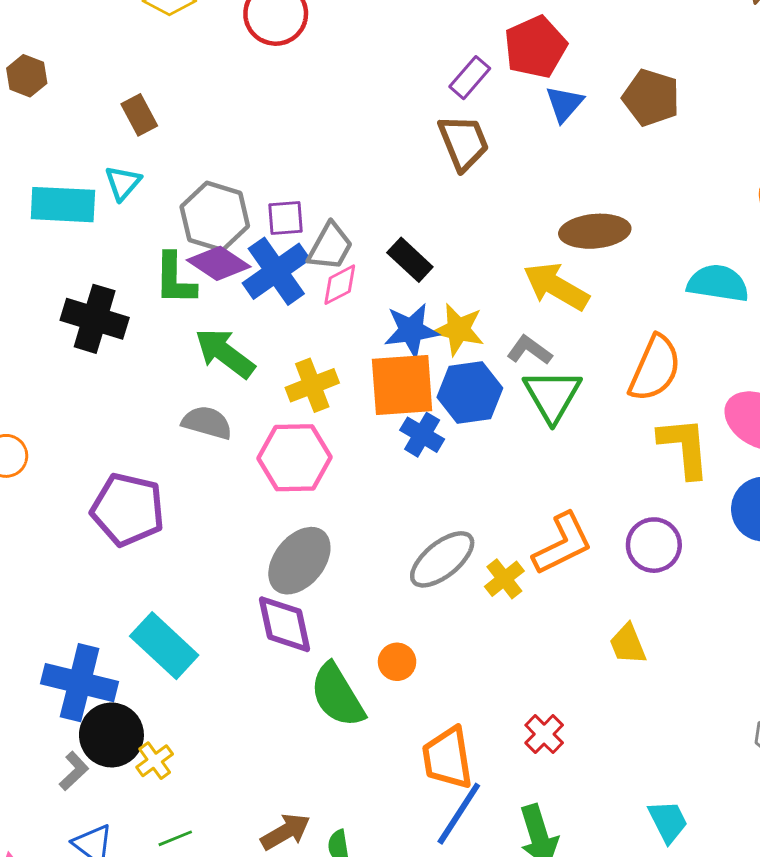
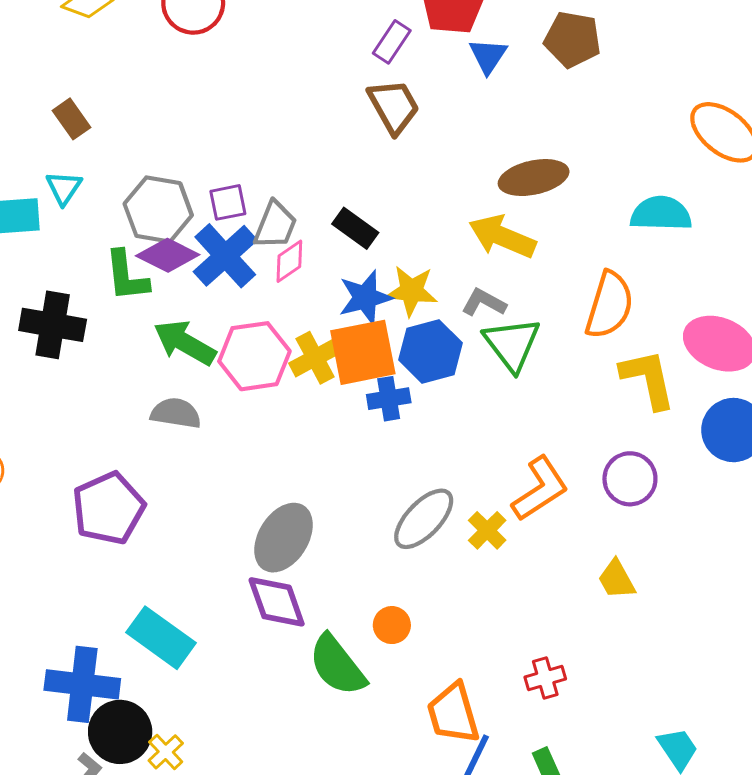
yellow cross: (312, 385) -> (315, 358), moved
blue cross: (422, 435) -> (389, 399), turned -33
pink hexagon: (295, 458) -> (254, 356), moved
purple pentagon: (128, 509) -> (108, 508), turned -30
red cross: (544, 734) -> (545, 678), turned 36

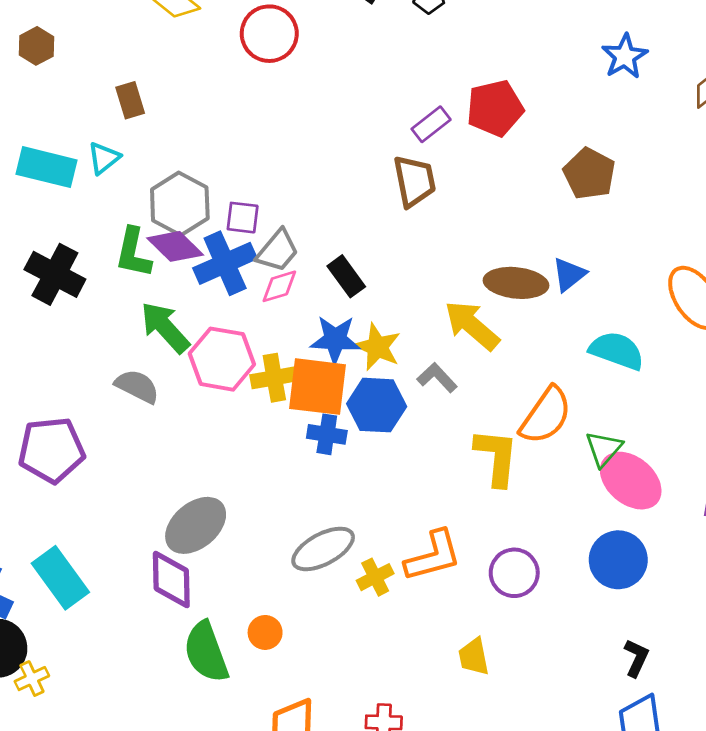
blue triangle: (488, 56) -> (569, 275), moved
green triangle: (512, 344) -> (604, 449), moved, size x0.7
yellow L-shape: (648, 379) -> (496, 457), moved

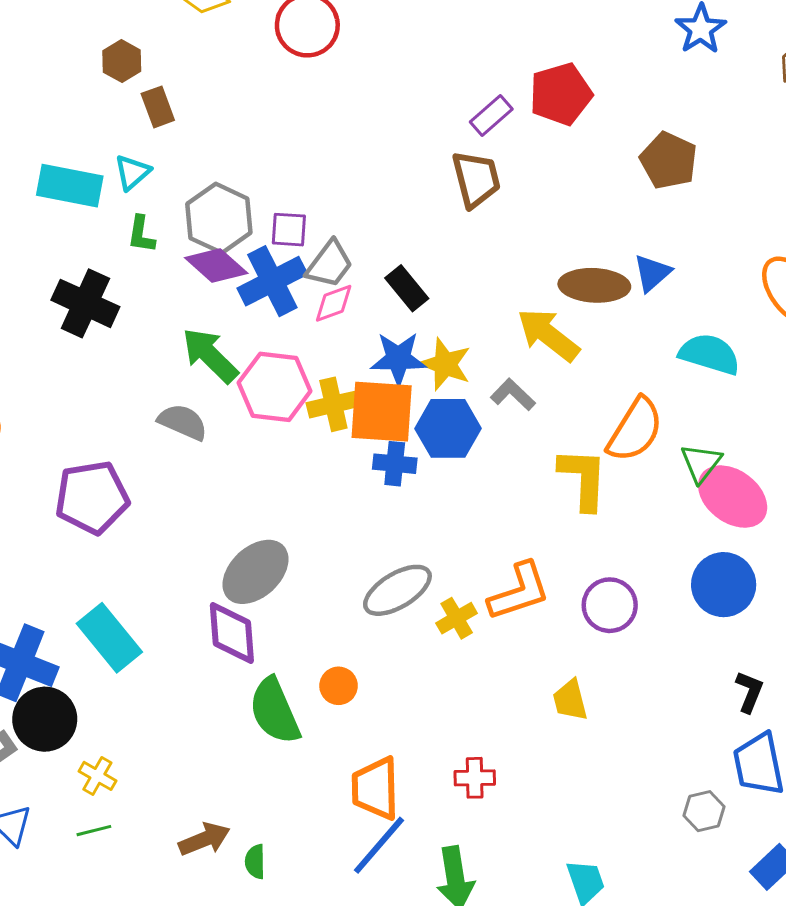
brown hexagon: (36, 46) -> (122, 61), moved
green L-shape: (133, 253) -> (141, 234), moved, size x0.7
yellow cross: (32, 679) -> (97, 776), moved, turned -32

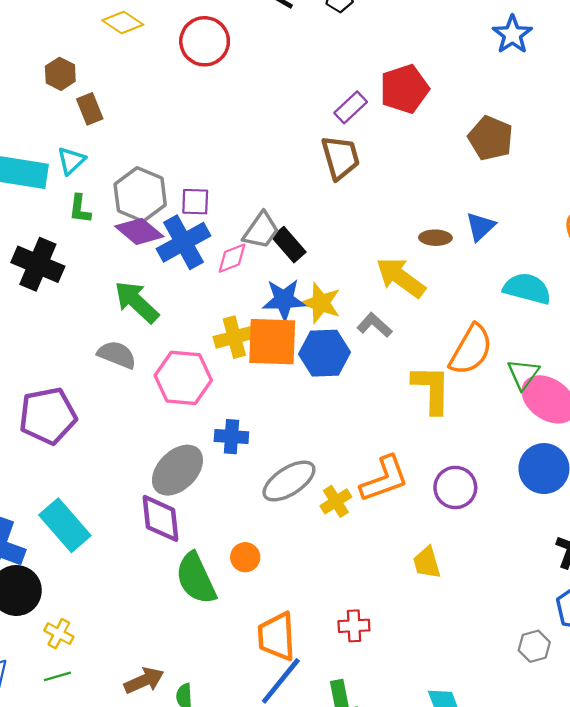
gray trapezoid: (329, 264) -> (261, 231), moved
brown ellipse: (594, 285) -> (435, 238), size x0.6
pink hexagon: (275, 387) -> (183, 378), moved
blue cross: (395, 464) -> (231, 437), moved

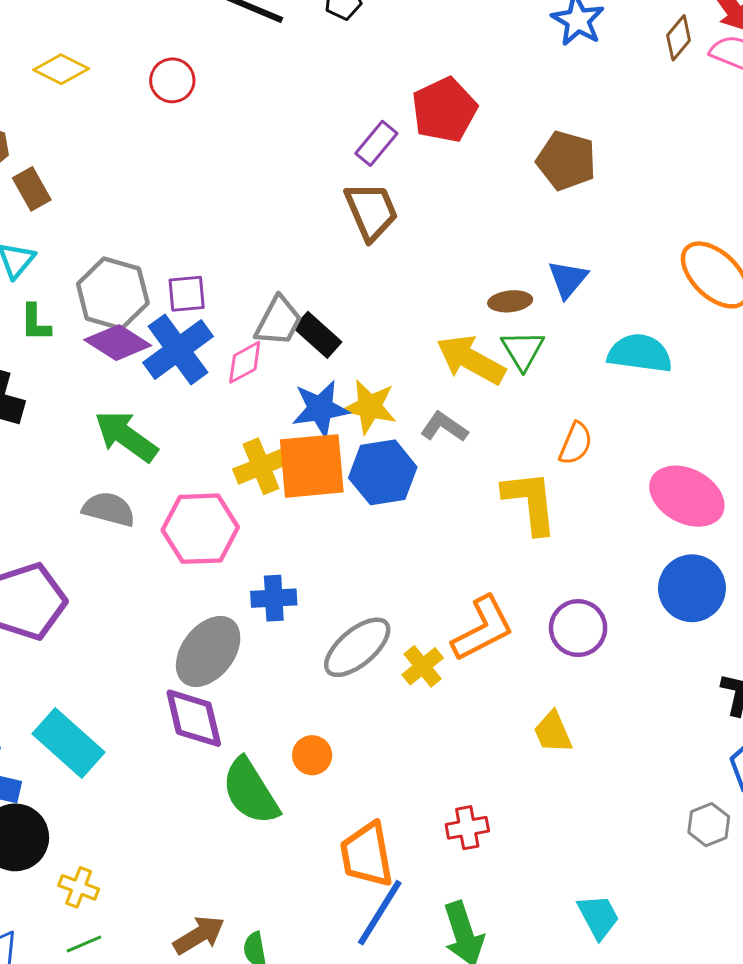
red circle: (205, 41) -> (172, 80), size x0.7
orange semicircle: (471, 350) -> (576, 443), size x0.6
green triangle: (523, 374) -> (523, 350), moved

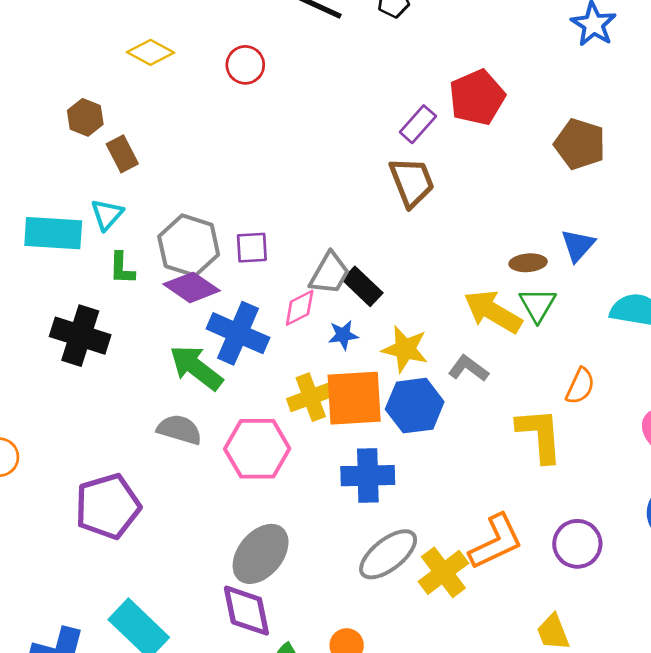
blue cross: (178, 349) -> (238, 333), moved, turned -32
blue star: (320, 409) -> (343, 335), moved, size x0.6
blue cross: (274, 598) -> (368, 476), moved, size x1.4
yellow cross: (423, 666) -> (443, 572), size x1.4

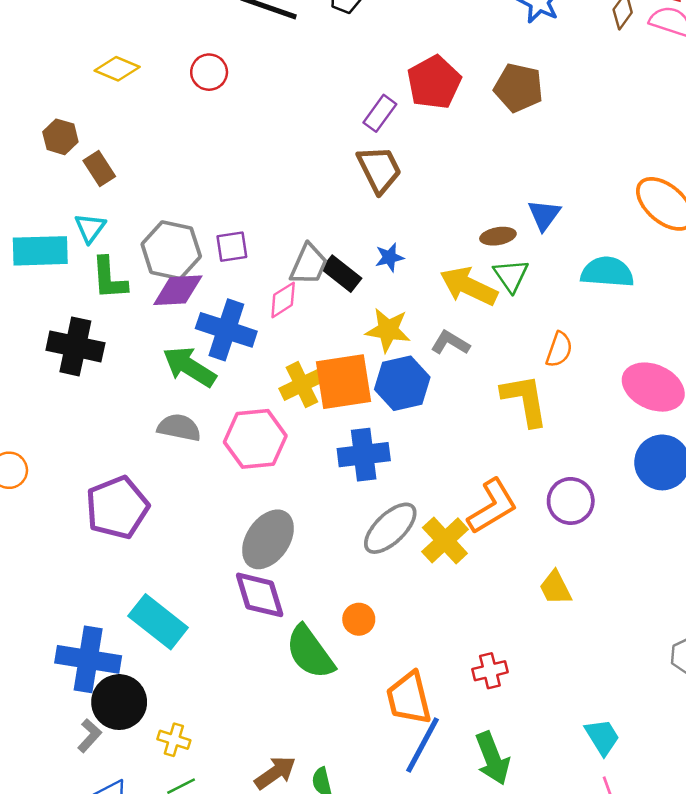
brown pentagon: (580, 144) -> (519, 88), moved
green L-shape: (122, 268) -> (109, 278), size x1.4
purple diamond: (192, 287) -> (178, 290), turned -32
blue star: (343, 335) -> (389, 257), moved

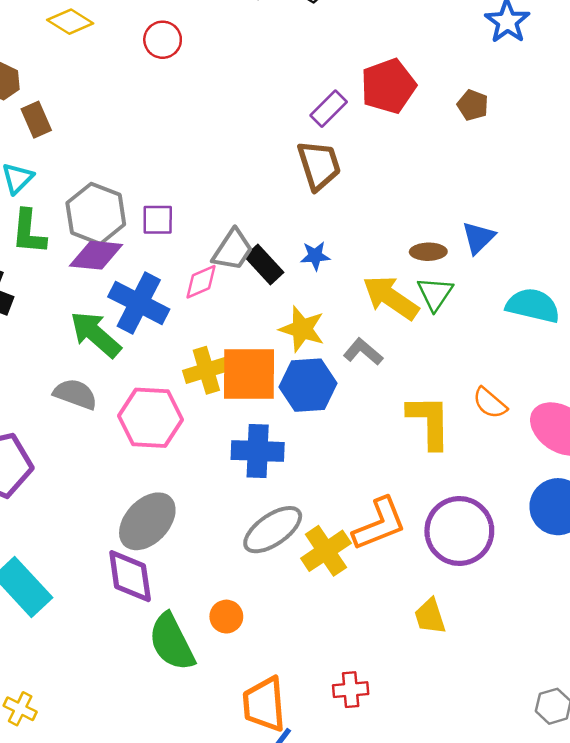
brown pentagon: (519, 88) -> (473, 105), size x0.6
orange semicircle: (559, 350) -> (490, 403), moved, turned 102
purple circle: (571, 501) -> (459, 531), size x1.4

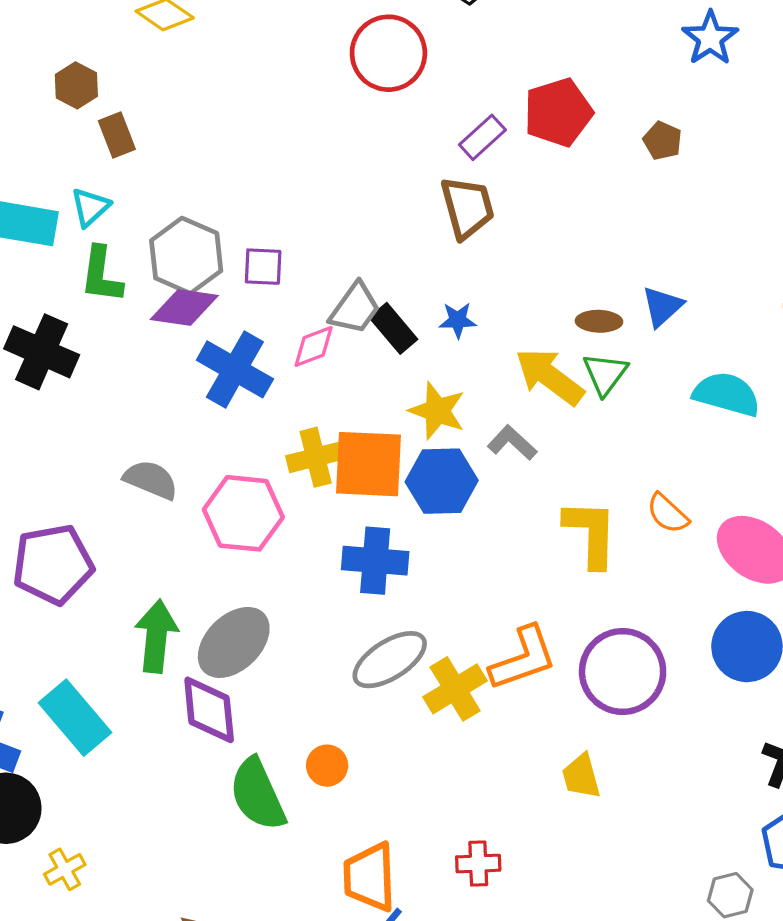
red circle: (163, 40) -> (388, 53), moved, size x1.6
green arrow: (96, 334) -> (156, 636), moved, turned 52
yellow cross: (20, 709) -> (65, 869), turned 32

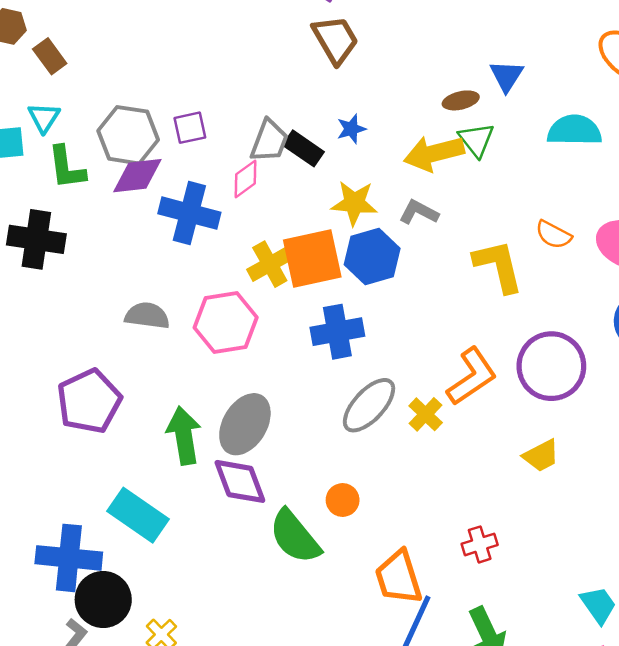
yellow arrow: (550, 376) -> (434, 153), turned -36
yellow cross: (455, 689) -> (426, 414), size x0.7
yellow trapezoid: (581, 776) -> (541, 456), turned -87

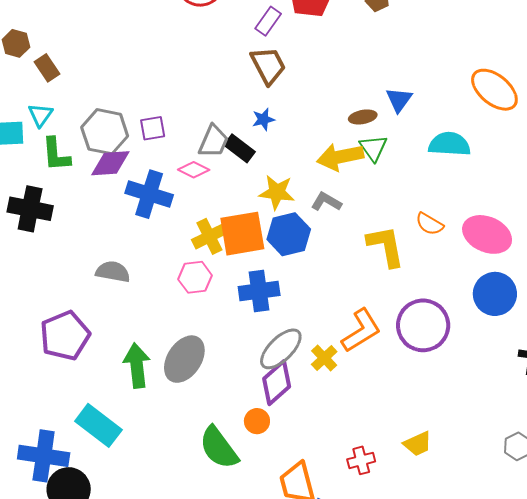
blue star: (351, 129) -> (263, 119), moved
pink diamond: (245, 179) -> (194, 170), turned 60
pink hexagon: (226, 322) -> (195, 277), moved, size x0.7
yellow trapezoid: (541, 456) -> (418, 444), moved
purple diamond: (240, 481) -> (277, 383), moved, turned 66

